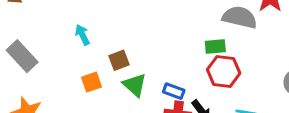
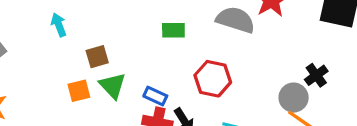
green rectangle: (215, 46) -> (173, 30), moved
orange square: (92, 82) -> (79, 91), moved

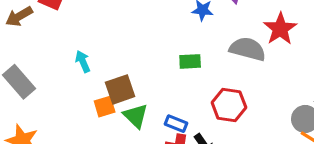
brown square: (97, 57) -> (120, 89), size x1.4
orange square: (79, 91) -> (105, 107), moved

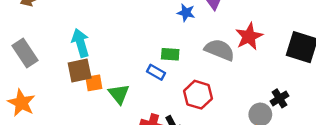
cyan arrow: (83, 61) -> (80, 43), size x1.5
brown square: (120, 89) -> (80, 71), moved
blue rectangle: (176, 124) -> (156, 72), moved

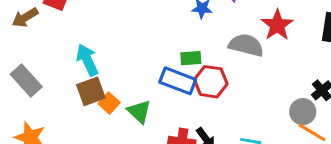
blue rectangle: (156, 72) -> (178, 81), size x1.6
orange square: (94, 83) -> (109, 103), turned -30
red hexagon: (198, 95) -> (211, 82), moved

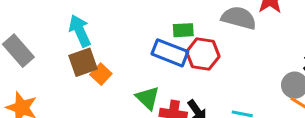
green triangle: (139, 111) -> (148, 98), moved

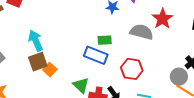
red hexagon: (203, 54) -> (132, 69), moved

